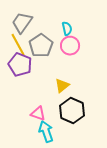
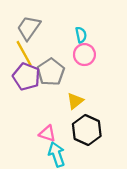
gray pentagon: (41, 46) -> (51, 72), moved

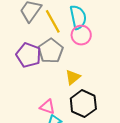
cyan semicircle: (81, 35) -> (78, 17), size x1.6
yellow line: (24, 53) -> (53, 21), moved

